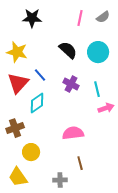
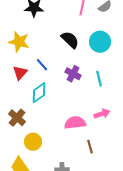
red triangle: (18, 83) -> (20, 73), size x0.7
pink arrow: (106, 108) -> (102, 114), moved
brown cross: (15, 128) -> (17, 118), turned -30
brown line: (80, 163) -> (90, 147), moved

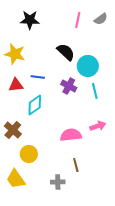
cyan circle: (100, 42) -> (88, 66), moved
blue line: (42, 65) -> (38, 77), turned -40
red triangle: (20, 73) -> (16, 85), turned 42
brown line: (90, 147) -> (76, 165), moved

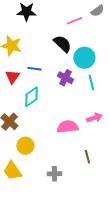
pink line: (78, 20) -> (74, 21), moved, turned 56
red triangle: (16, 85) -> (12, 77), turned -49
brown line: (76, 165) -> (87, 157), moved

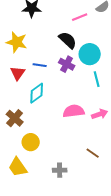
purple cross: (65, 78) -> (67, 64), moved
pink semicircle: (67, 127) -> (74, 111), moved
brown line: (87, 157) -> (93, 153), turned -40

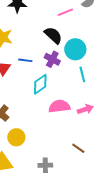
cyan diamond: (37, 93) -> (40, 84), moved

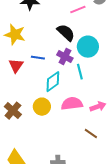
cyan line: (82, 74) -> (80, 72), moved
yellow circle: (16, 137) -> (42, 107), moved
brown line: (78, 148) -> (91, 134), moved

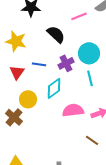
black semicircle: (66, 33) -> (56, 34), moved
purple cross: (65, 57) -> (66, 63), turned 35
cyan line: (80, 72) -> (90, 78), moved
yellow circle: (42, 107) -> (28, 99), moved

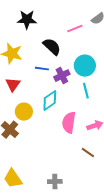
blue line: (39, 64) -> (42, 69), moved
pink semicircle: (73, 110) -> (69, 123), turned -75

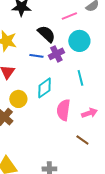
cyan circle: (85, 66) -> (79, 41), moved
purple cross: (62, 76) -> (56, 54), moved

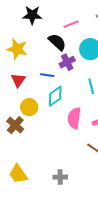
pink line: (69, 16) -> (71, 24), moved
blue line: (36, 56) -> (47, 75), moved

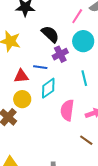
pink line: (71, 24) -> (77, 16), moved, turned -35
red triangle: (18, 80) -> (21, 76), moved, turned 49

